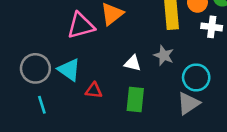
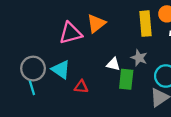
green rectangle: (135, 100) -> (126, 79), moved
cyan line: (42, 105) -> (32, 88), moved

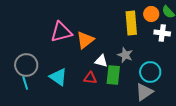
orange triangle: (96, 24) -> (85, 40), moved
cyan triangle: (61, 70) -> (58, 77), moved
red triangle: (81, 87) -> (90, 78), moved

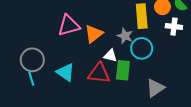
gray star: (125, 55) -> (125, 36), moved
cyan circle: (150, 72) -> (142, 48), moved
red triangle: (90, 78) -> (99, 73), size x1.6

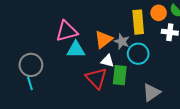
orange triangle: (94, 34) -> (103, 39), moved
cyan triangle: (66, 72) -> (76, 50), moved, turned -36
red triangle: (99, 73) -> (96, 78), turned 40

